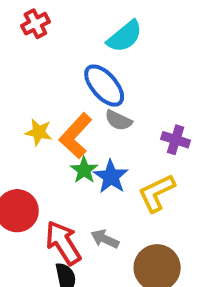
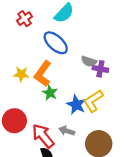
red cross: (35, 24) -> (25, 19), moved
gray semicircle: (118, 120) -> (89, 61), moved
blue star: (111, 177) -> (76, 105), moved

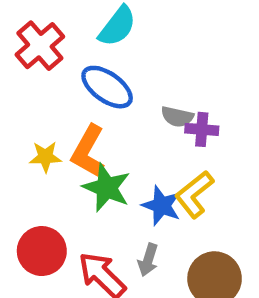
red cross: (25, 19) -> (40, 46), size x1.5
green star: (50, 93) -> (107, 188), size x1.5
gray arrow: (67, 131) -> (148, 260), turned -84

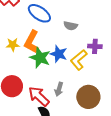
purple cross: (202, 129) -> (95, 46), moved
blue star: (162, 206) -> (59, 54), moved

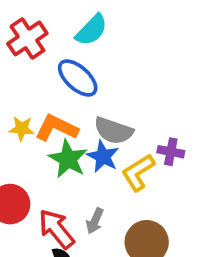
gray semicircle: (71, 26) -> (113, 131), moved, size x1.5
orange L-shape: (32, 42) -> (57, 128), turned 80

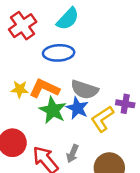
blue ellipse: (78, 78) -> (59, 53), turned -44

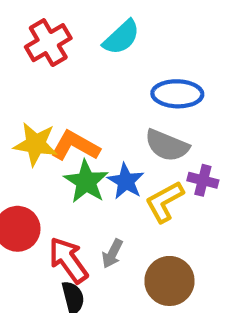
blue ellipse: (59, 53) -> (177, 94), moved
yellow star: (20, 89) -> (36, 144), size x1.5
gray semicircle: (85, 90) -> (167, 145), moved

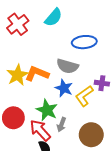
yellow star: (36, 144) -> (17, 75), turned -30
gray semicircle: (167, 145) -> (67, 66), moved
green star: (86, 182) -> (47, 110), moved

